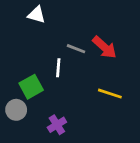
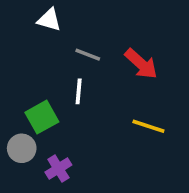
gray line: (76, 49) -> (88, 55), moved
purple cross: (57, 125) -> (58, 169), moved

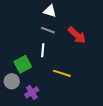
white triangle: (49, 20) -> (50, 11), moved
yellow line: (148, 126) -> (62, 73), moved

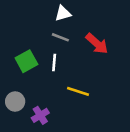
white triangle: (50, 11) -> (63, 13), turned -32
green square: (23, 64) -> (26, 61), moved

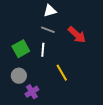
yellow line: (78, 91) -> (62, 73), turned 42
gray circle: (15, 101) -> (19, 76), moved

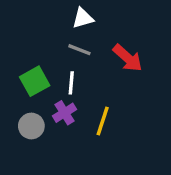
yellow line: (62, 73) -> (103, 121), turned 48
purple cross: (32, 92) -> (65, 113), moved

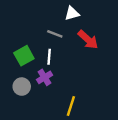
white triangle: (83, 18) -> (72, 13), moved
yellow line: (103, 121) -> (71, 106), moved

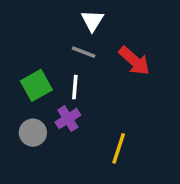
white triangle: (72, 13) -> (92, 21), moved, turned -42
yellow line: (71, 106) -> (119, 148), moved

